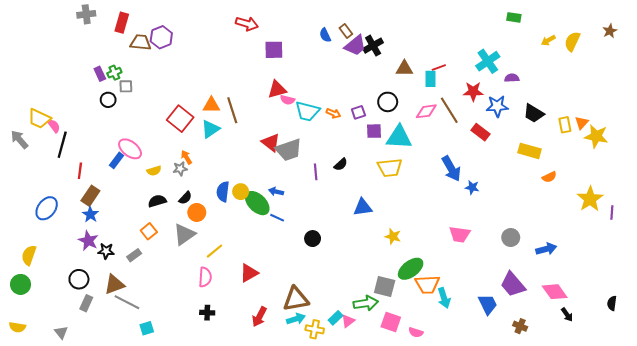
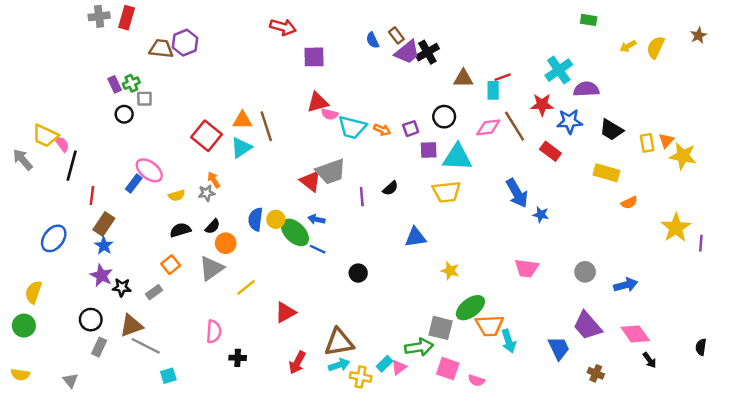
red rectangle: (122, 23) -> (127, 18), moved
purple semicircle: (512, 78) -> (586, 89), size x1.5
red triangle: (271, 143) -> (310, 181), moved
pink semicircle: (205, 277) -> (214, 332), moved

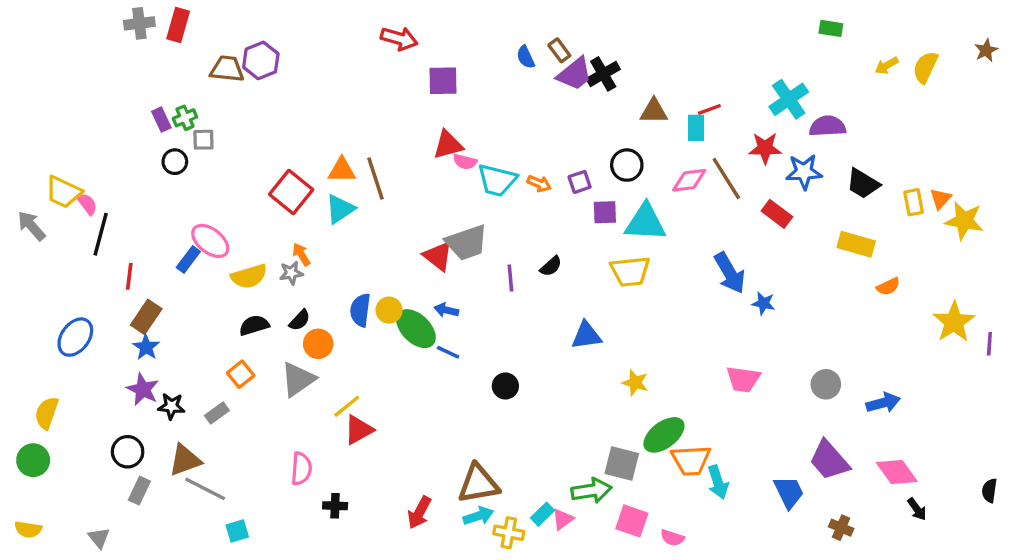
yellow semicircle: (177, 195) -> (249, 276), size x1.5
red triangle: (285, 312) -> (359, 430), moved

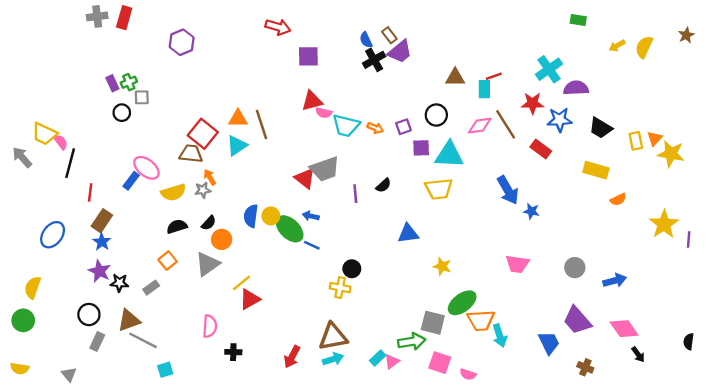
brown trapezoid: (227, 69) -> (191, 154), moved
black cross: (603, 74) -> (374, 60), moved
yellow cross: (509, 533) -> (340, 288), moved

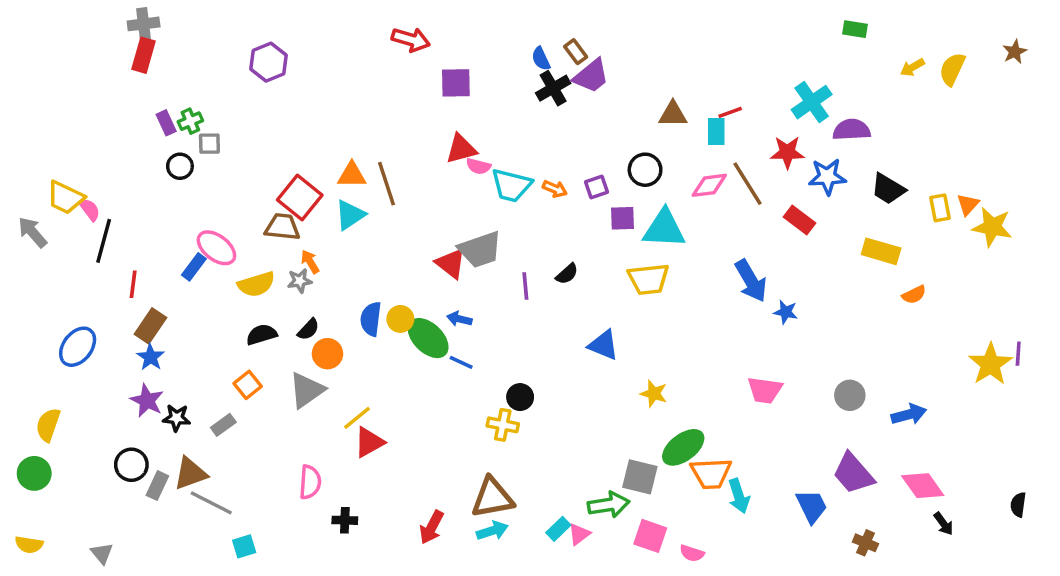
red rectangle: (124, 18) -> (144, 55), moved
yellow star: (664, 224) -> (990, 364), moved
blue triangle: (408, 234) -> (603, 345), turned 30
gray rectangle: (97, 342) -> (157, 486), moved

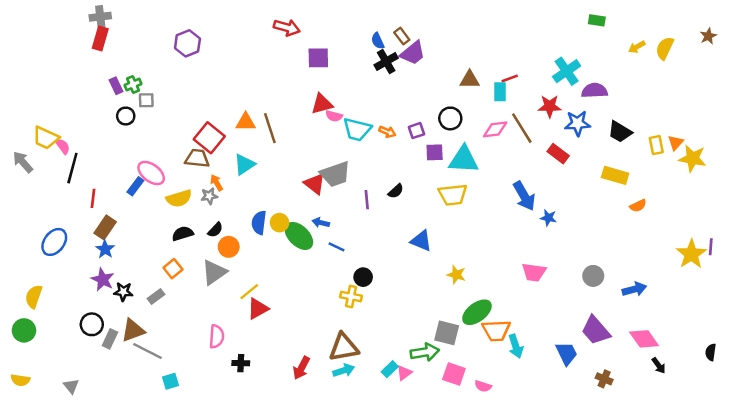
cyan triangle: (350, 215) -> (244, 164), moved
blue line: (461, 362) -> (336, 247), moved

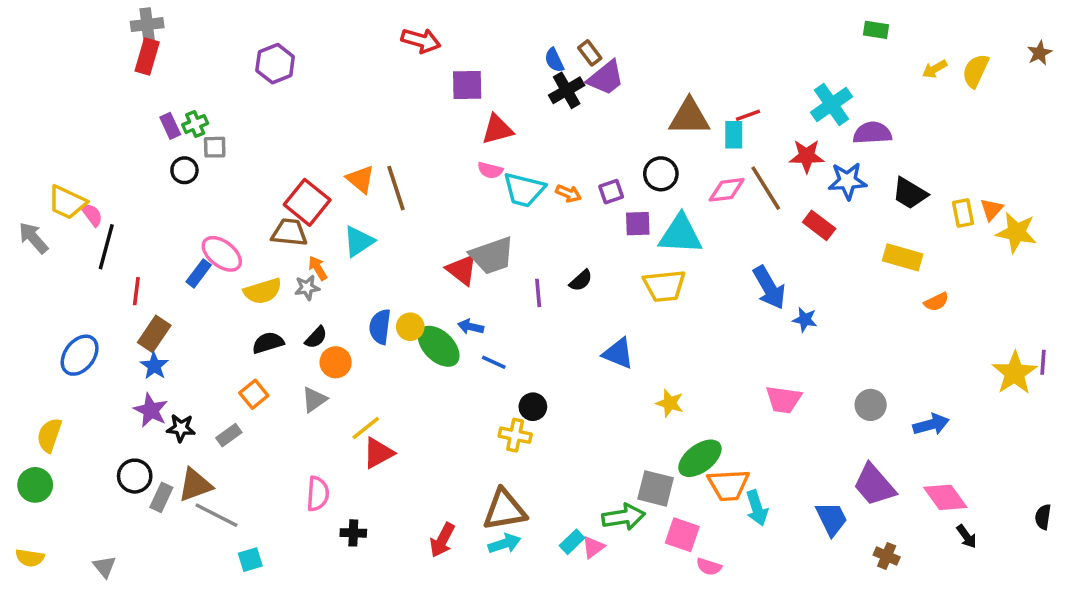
brown triangle: (470, 80) -> (689, 117), size x1.4
red triangle: (322, 104) -> (497, 129), moved
orange triangle: (246, 122) -> (360, 179), turned 40
gray triangle: (214, 272) -> (314, 400), size x0.7
pink square: (454, 374) -> (682, 535), moved

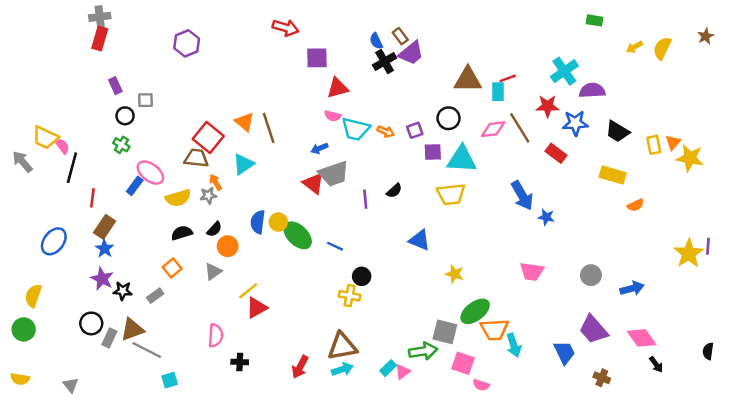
green cross: (195, 124) -> (121, 145), moved, turned -35
blue arrow: (471, 327) -> (319, 148), moved, turned -35

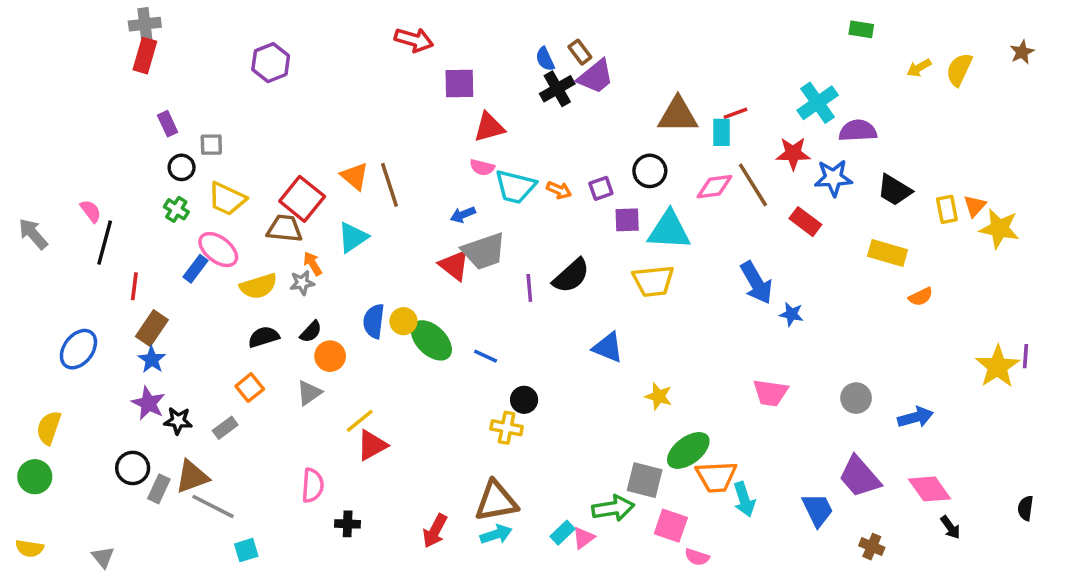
yellow trapezoid: (45, 138) -> (227, 199), moved
black semicircle: (394, 191) -> (571, 276), size x1.6

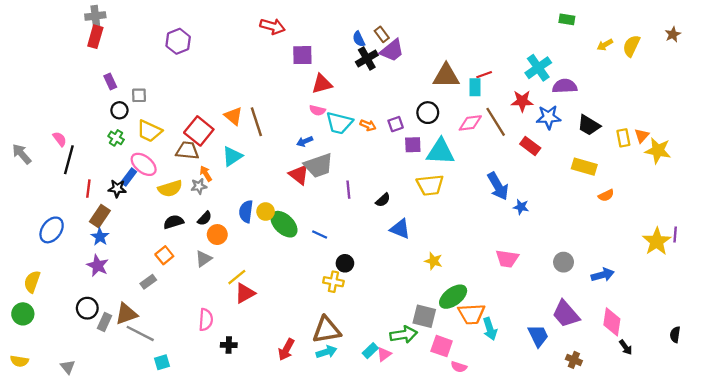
black semicircle: (571, 276) -> (383, 200), moved, size x0.6
black star: (178, 421) -> (117, 189), moved
pink diamond: (929, 489) -> (612, 322), turned 44

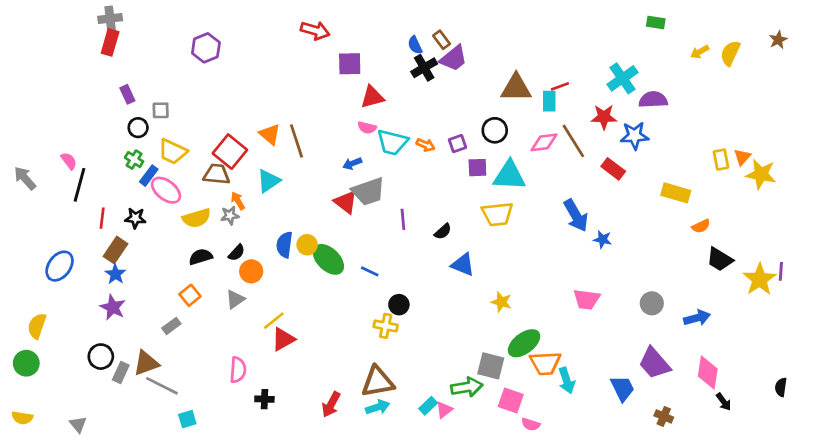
black trapezoid: (589, 125) -> (720, 259), moved
blue rectangle: (129, 177) -> (149, 176), moved

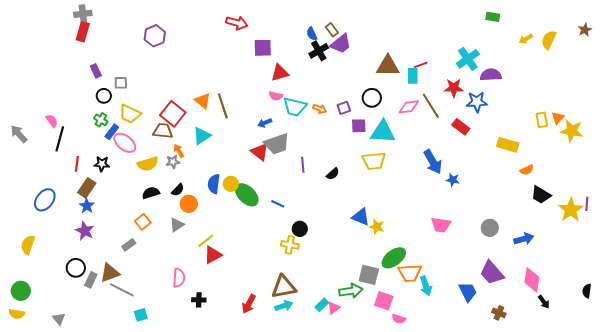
blue triangle: (463, 265) -> (361, 217), moved
green circle: (26, 363) -> (21, 291), moved

